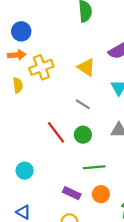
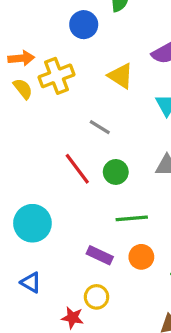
blue circle: (21, 31) -> (84, 25), moved
yellow semicircle: (18, 85) -> (23, 89), moved, turned -32
gray line: (83, 104) -> (100, 127), moved
cyan circle: (25, 171) -> (32, 223), size x1.5

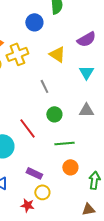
gray line: (100, 127) -> (44, 86), turned 32
red line: (77, 169) -> (27, 128), moved
purple rectangle: (100, 255) -> (34, 173), moved

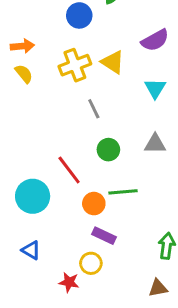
yellow cross: (17, 54) -> (75, 65), moved
orange circle: (70, 167) -> (94, 204), moved
purple rectangle: (34, 173) -> (104, 236), moved

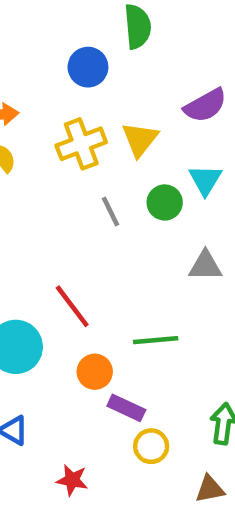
yellow triangle: (113, 62) -> (140, 139), turned 35
green circle: (108, 150) -> (165, 202), moved
orange circle: (94, 204) -> (95, 372), moved
yellow circle: (91, 263) -> (151, 446), moved

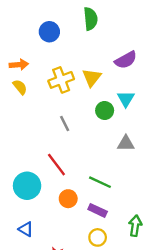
blue circle: (88, 67) -> (49, 32), moved
gray line: (111, 212) -> (65, 123), moved
green line: (156, 340) -> (100, 182), turned 30
purple rectangle: (126, 408) -> (98, 210), moved

